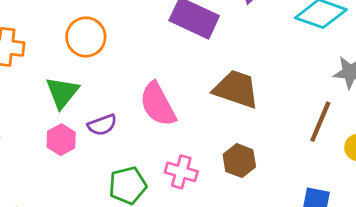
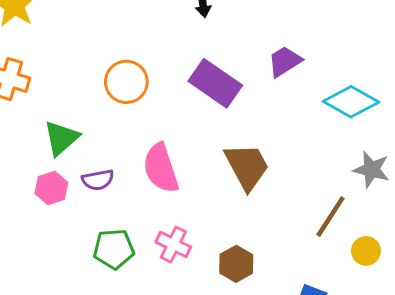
orange circle: (86, 37) -> (126, 82), moved
brown trapezoid: (236, 89) -> (247, 166), turned 33
brown hexagon: (239, 161) -> (236, 264), moved

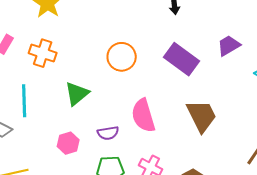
purple semicircle: (98, 180) -> (108, 133), moved
pink hexagon: (51, 188) -> (68, 143), moved

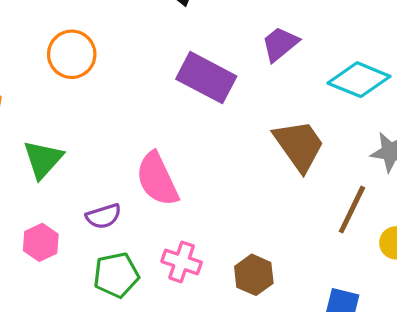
orange circle: (122, 57) -> (72, 54), moved
brown trapezoid: (201, 116) -> (299, 145), moved

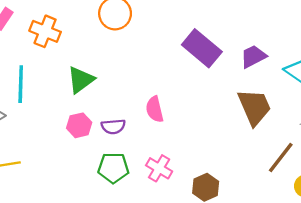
purple trapezoid: (280, 44) -> (253, 56), moved
pink semicircle: (157, 179) -> (155, 109), size x0.7
pink hexagon: (41, 242) -> (79, 125), moved

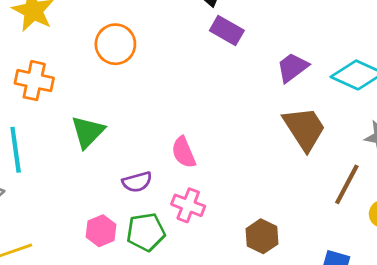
purple rectangle: (202, 48) -> (227, 31), moved, size x0.7
pink hexagon: (79, 125) -> (101, 231), moved
pink cross: (159, 168) -> (188, 205), moved

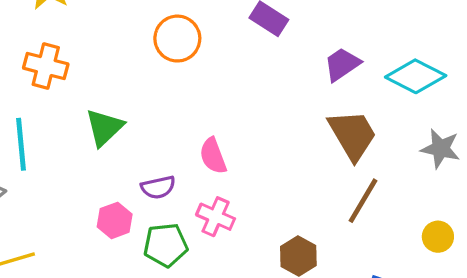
orange circle: (115, 44) -> (177, 39), moved
brown line: (347, 184) -> (363, 201), moved
pink hexagon: (101, 231) -> (115, 220), moved

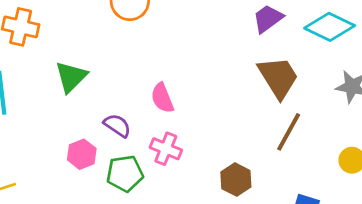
purple semicircle: (158, 187) -> (117, 126), turned -132

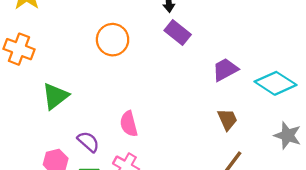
brown trapezoid: (278, 77) -> (227, 119), size x0.6

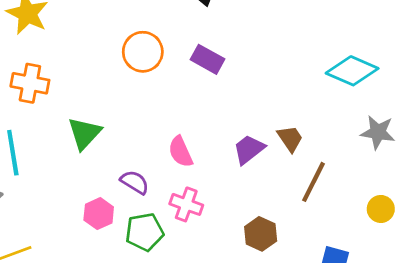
purple rectangle: (178, 33) -> (207, 59), moved
purple trapezoid: (225, 70) -> (249, 149), moved
brown trapezoid: (227, 119) -> (290, 139), moved

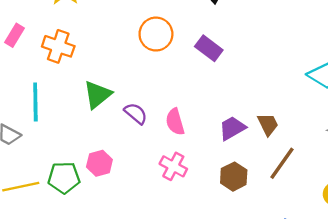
purple semicircle: (135, 182) -> (136, 113), moved
green pentagon: (144, 232) -> (64, 178), moved
brown hexagon: (261, 234) -> (234, 177), moved

